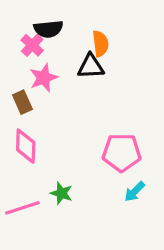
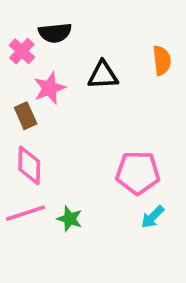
orange semicircle: (100, 44) -> (162, 60), moved
pink cross: (32, 45) -> (22, 51), moved
pink line: (22, 208) -> (26, 213), moved

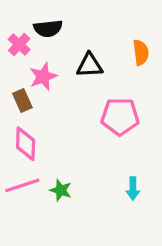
pink pentagon: (138, 173) -> (120, 117), moved
cyan arrow: (153, 217) -> (133, 189), turned -45

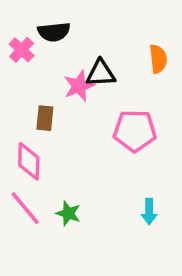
pink star: (43, 77) -> (79, 86), moved
brown rectangle: (22, 101) -> (45, 118), moved, turned 30
pink line: (22, 185) -> (25, 208), turned 68

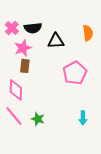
black semicircle: (54, 32) -> (33, 28), moved
pink star: (79, 86) -> (23, 48), moved
pink pentagon: (135, 131) -> (75, 73), turned -30

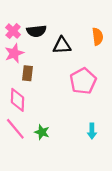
pink star: (23, 48) -> (14, 53), moved

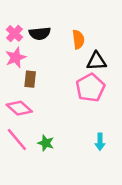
orange semicircle: (98, 37) -> (78, 39), moved
black triangle: (62, 45) -> (96, 61), moved
pink diamond: (18, 100) -> (19, 108), turned -50

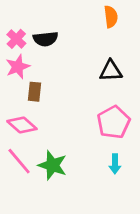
orange semicircle: (78, 39) -> (111, 17), moved
pink pentagon: (90, 88) -> (114, 122), moved
green star: (46, 143) -> (52, 165), size x1.5

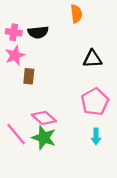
orange semicircle: (111, 17) -> (76, 14), moved
pink cross: (16, 39) -> (14, 32), turned -35
pink diamond: (22, 125) -> (44, 118), moved

